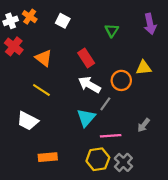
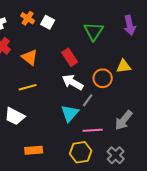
orange cross: (30, 17) -> (28, 18), moved
green triangle: (112, 30) -> (94, 31), size x1.5
yellow line: (41, 90) -> (28, 87), turned -48
gray arrow: (144, 125) -> (124, 120), size x1.5
gray cross: (123, 162) -> (116, 155), moved

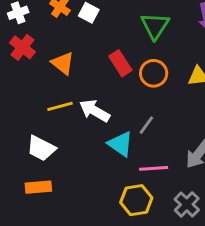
orange circle: (103, 78) -> (154, 73), moved
white arrow: (73, 82) -> (95, 111), moved
cyan triangle: (70, 113) -> (120, 144), turned -36
orange rectangle: (34, 150) -> (38, 187), moved

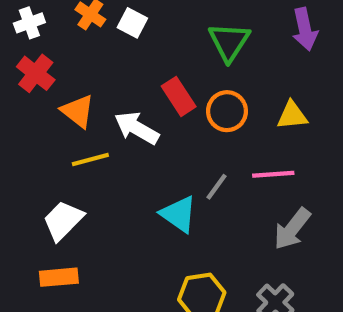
orange triangle: (63, 63) -> (78, 111), moved
white arrow: (95, 111) -> (137, 128), moved
white trapezoid: (41, 148) -> (63, 220), turned 108
pink line: (154, 168) -> (273, 174), moved

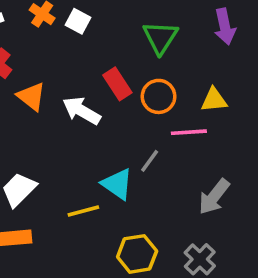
yellow line: (90, 159) -> (83, 211), moved
pink line: (273, 174) -> (189, 132), moved

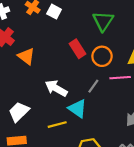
white arrow: (82, 111) -> (56, 88), moved
gray line: (150, 161) -> (93, 86), moved

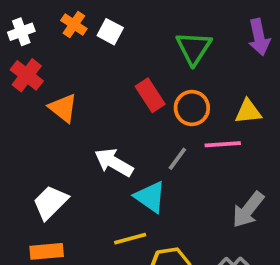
yellow line: (57, 125) -> (130, 239), moved

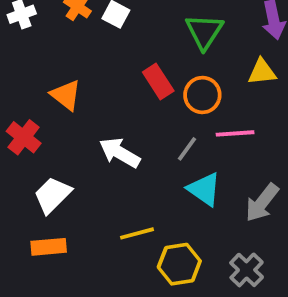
red cross: (27, 75) -> (24, 137), moved
yellow triangle: (248, 112) -> (262, 72), moved
cyan triangle: (150, 197) -> (204, 189), moved

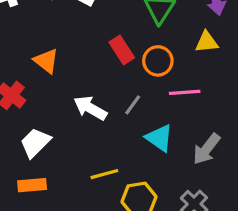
gray line: (187, 149) -> (133, 105), moved

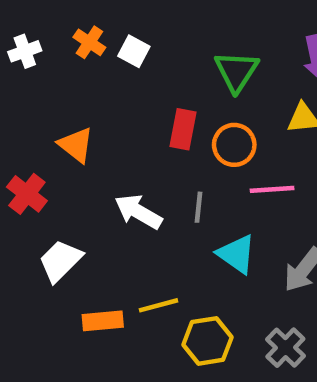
red rectangle: (122, 50) -> (183, 129), turned 44
gray line: (133, 105) -> (199, 207), turned -30
orange rectangle: (32, 185) -> (103, 321), moved

